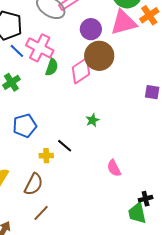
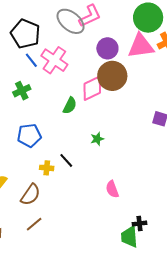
green semicircle: (52, 67) -> (70, 106), moved

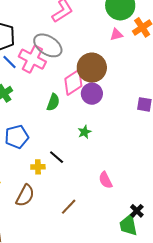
gray ellipse: (71, 21) -> (48, 45), moved
pink triangle: (141, 46) -> (116, 35), size x0.5
purple circle: (107, 48) -> (92, 94), moved
brown line: (34, 224) -> (69, 207), moved
black cross: (140, 224) -> (137, 211), turned -32

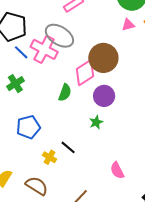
purple circle: (92, 94) -> (104, 96), moved
yellow cross: (38, 167) -> (50, 157), turned 32
brown semicircle: (25, 196) -> (37, 186), turned -85

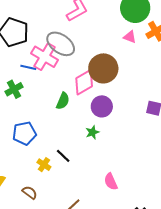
pink triangle: (128, 25) -> (130, 37), turned 32
blue line: (21, 52) -> (28, 67), moved, turned -35
brown semicircle: (37, 186) -> (30, 192), size x0.7

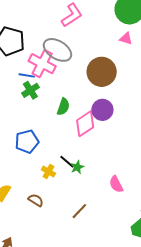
pink diamond: (84, 82) -> (85, 124), moved
green cross: (14, 89) -> (30, 90), moved
green star: (92, 132) -> (77, 167), moved

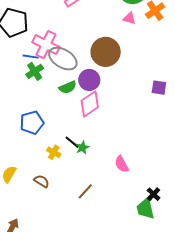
gray ellipse: (57, 50) -> (63, 59), moved
green semicircle: (63, 107) -> (68, 87), turned 48
purple circle: (102, 110) -> (89, 80), moved

